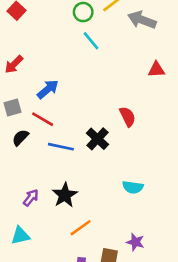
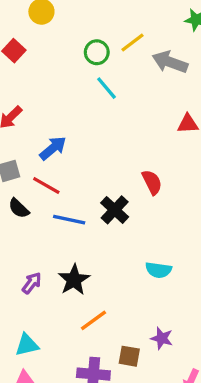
black semicircle: (20, 138) -> (19, 208), turned -90
cyan triangle: (20, 236) -> (27, 345), moved

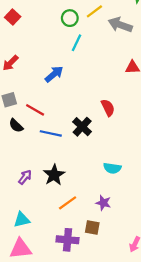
cyan line: (106, 88) -> (77, 43), turned 66
blue arrow: (53, 148) -> (54, 74), moved
purple star: (162, 338) -> (103, 203), moved

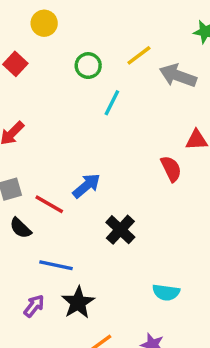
green circle: (70, 18) -> (88, 66), moved
blue arrow: (54, 74) -> (86, 186), moved
red semicircle: (108, 108) -> (171, 169), moved
blue line: (51, 133) -> (56, 265), moved

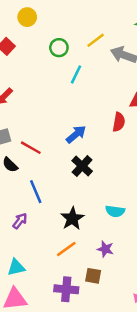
red semicircle: (171, 169) -> (119, 122), turned 36
blue arrow: (86, 186) -> (76, 134), moved
blue line: (56, 265) -> (36, 192), turned 55
black star: (78, 303) -> (72, 218), moved

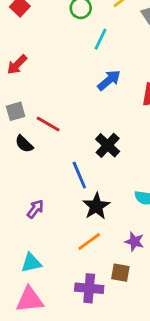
blue arrow: (76, 134) -> (109, 80), moved
blue line: (36, 192) -> (79, 175), moved

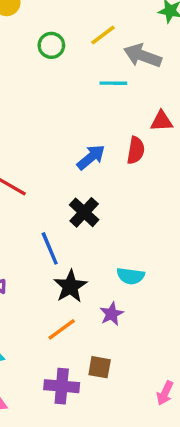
cyan line: (101, 39) -> (113, 83), moved, turned 65
blue arrow: (109, 80) -> (91, 157), moved
purple star: (134, 242) -> (112, 314), moved, turned 30

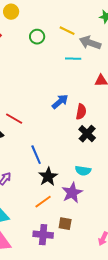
yellow line: (103, 35) -> (67, 31), turned 63
red semicircle: (136, 150) -> (81, 112), moved
black cross: (84, 212) -> (87, 134), moved
purple star: (112, 314) -> (72, 193), size x1.5

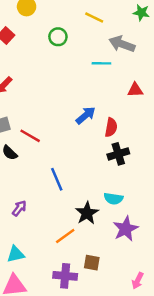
yellow line: (67, 31) -> (94, 17), moved
black cross: (87, 134) -> (118, 154), turned 30
black star: (48, 177) -> (87, 213), moved
purple star: (72, 193) -> (126, 229), moved

